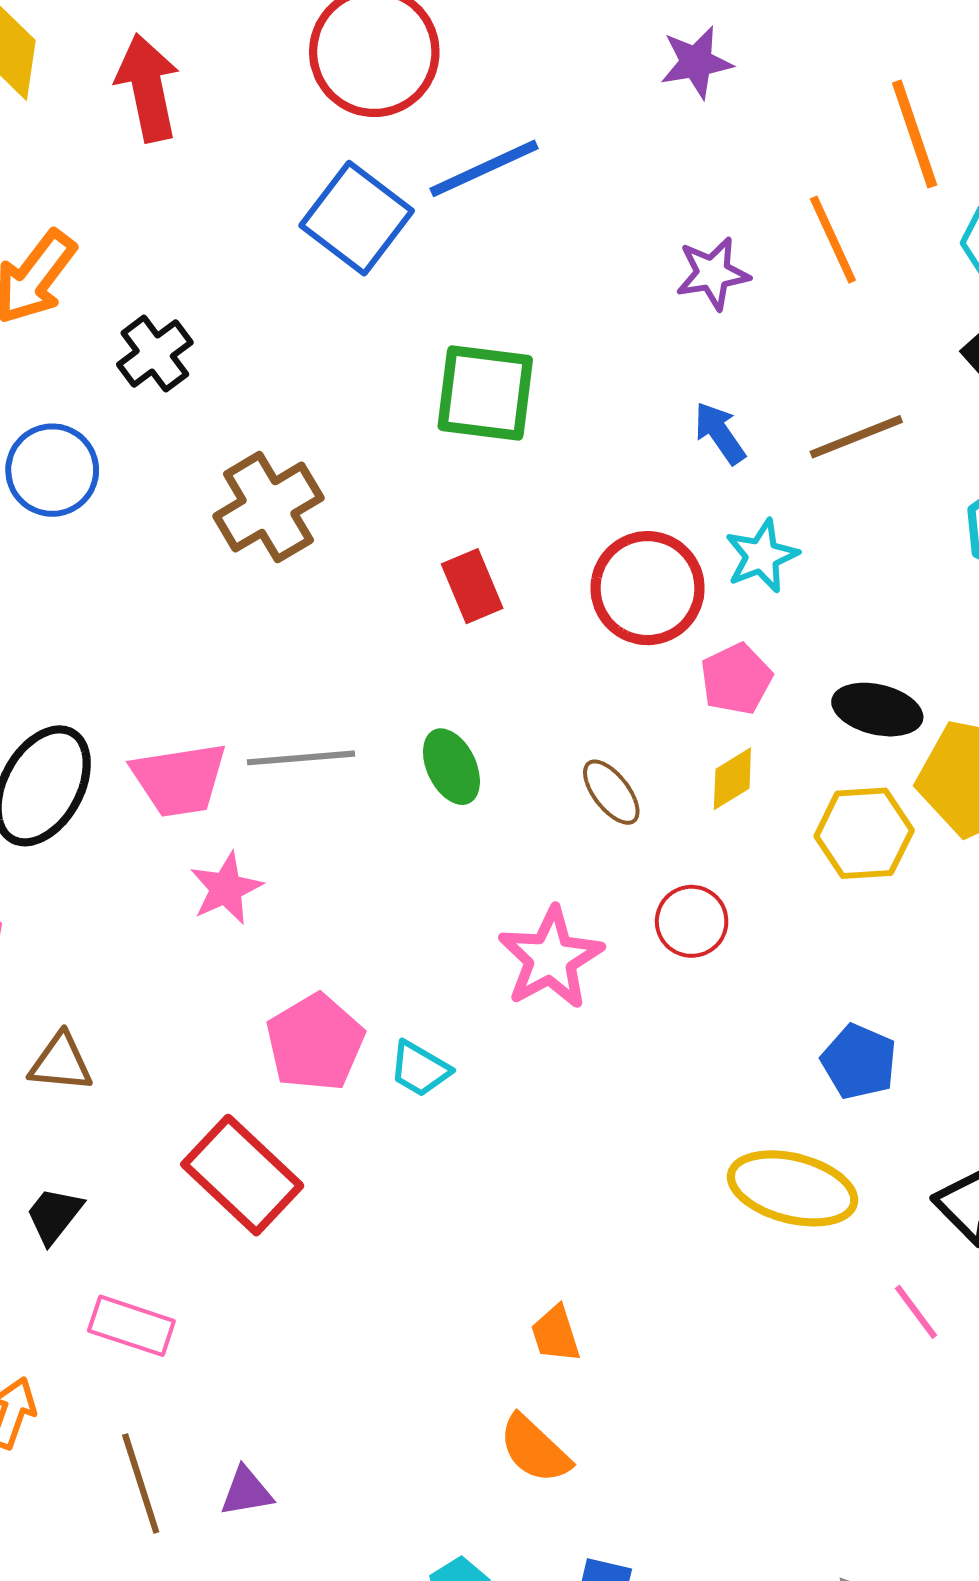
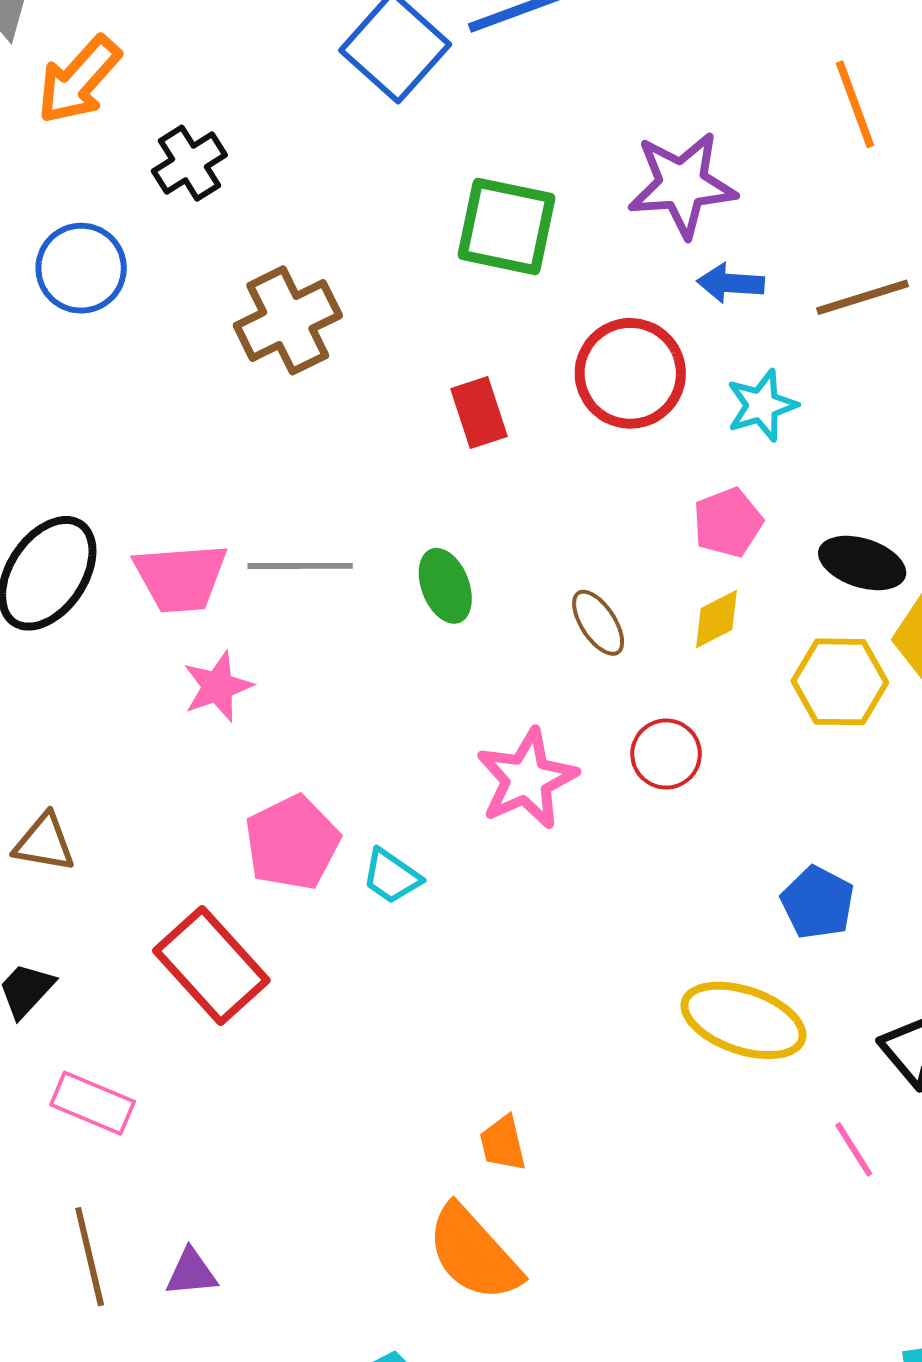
purple star: (713, 273) -> (682, 185), moved, size x1.5
blue arrow: (720, 433) -> (731, 283), turned -56
red circle: (648, 588) -> (630, 373), moved
orange semicircle: (535, 1449) -> (474, 1253), size x1.4

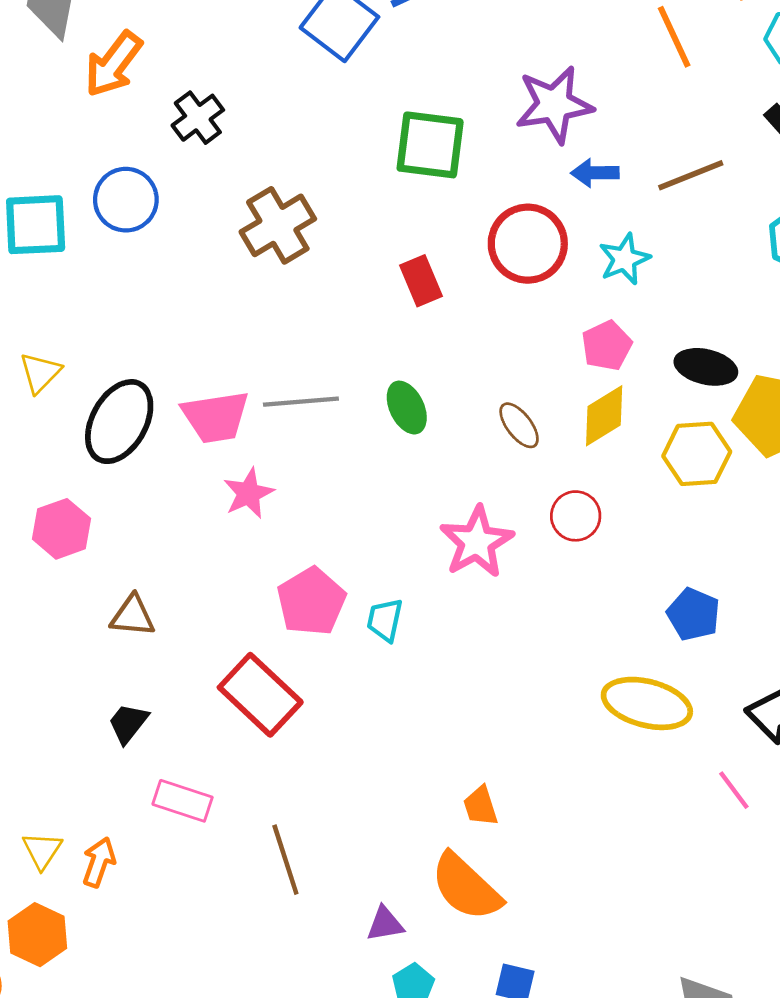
yellow diamond: (717, 619) -> (604, 416), size x1.4
cyan trapezoid: (392, 876) -> (385, 620), turned 72
brown line: (90, 1257) -> (285, 860), moved
purple triangle: (191, 1273) -> (385, 924), moved

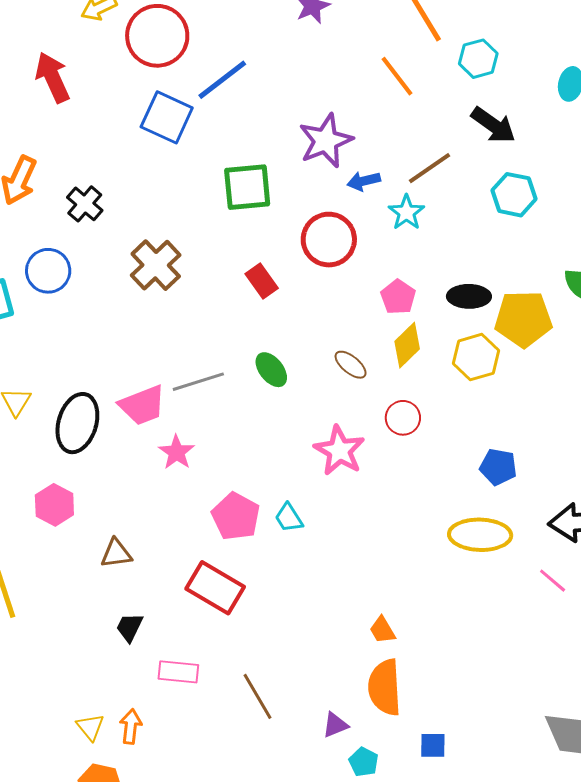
cyan star: (624, 259) -> (406, 212), moved
cyan trapezoid: (385, 620) -> (289, 518), turned -32
orange semicircle: (466, 887) -> (385, 687), turned 56

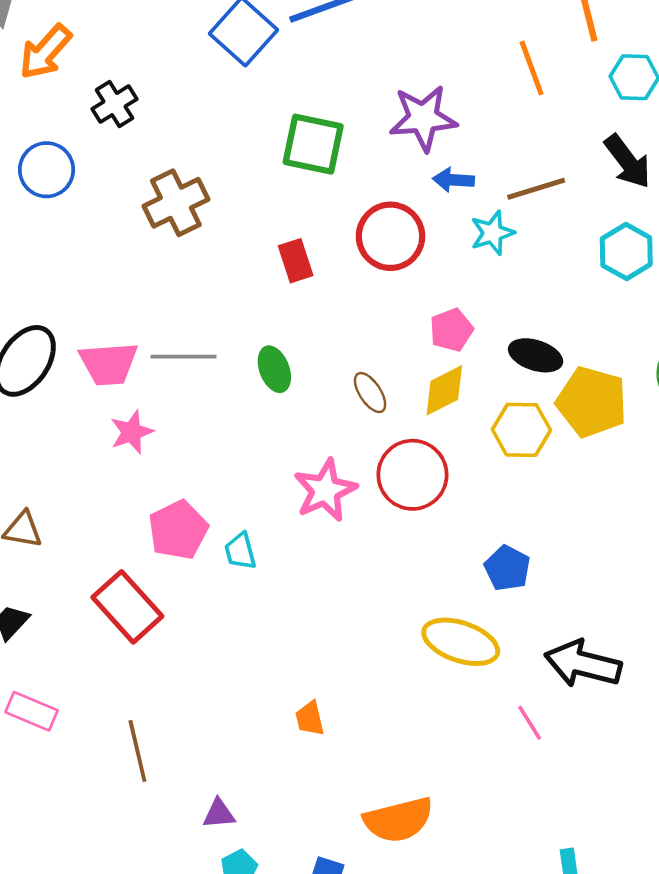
red circle: (403, 418) -> (412, 475), size x1.6
pink rectangle: (178, 672) -> (31, 711), moved
orange semicircle: (385, 687) -> (398, 820), moved, turned -118

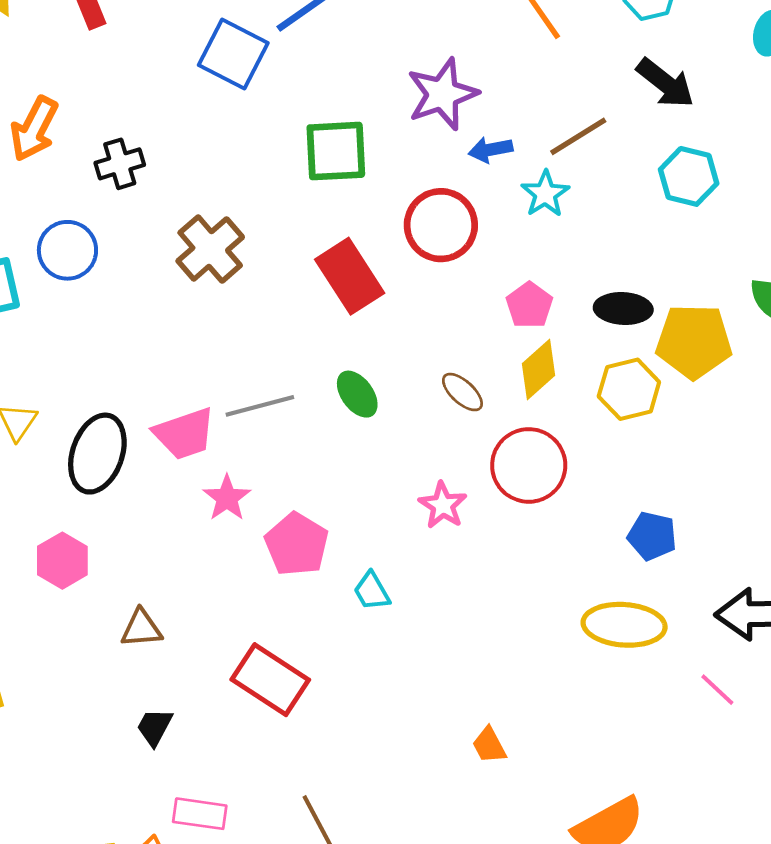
black cross: (114, 104) -> (120, 164), turned 30
red rectangle: (296, 261) -> (350, 276), size x1.6
pink star: (325, 490) -> (443, 505), size x0.7
pink pentagon: (178, 530) -> (297, 544), moved

